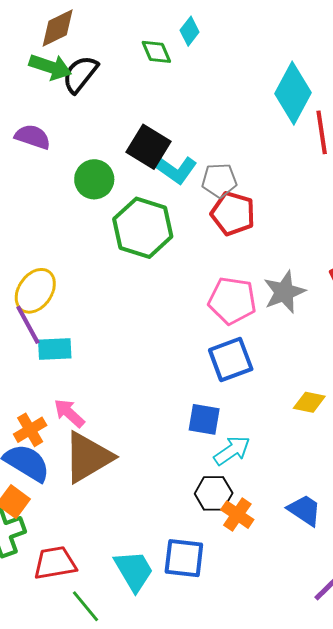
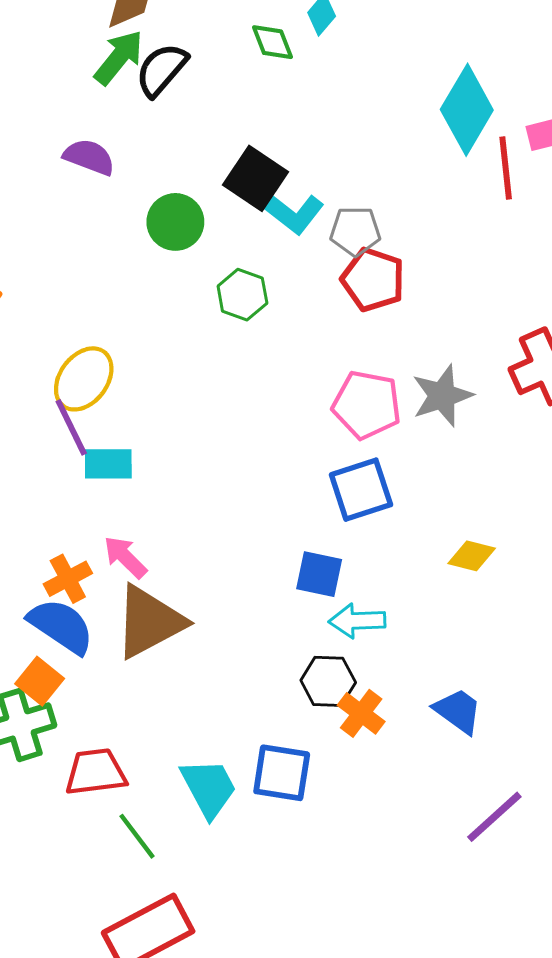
green arrow: (50, 67) -> (119, 57), turned -72
green hexagon: (143, 228) -> (242, 295), size x0.6
cyan arrow: (232, 451) -> (357, 621), turned -150

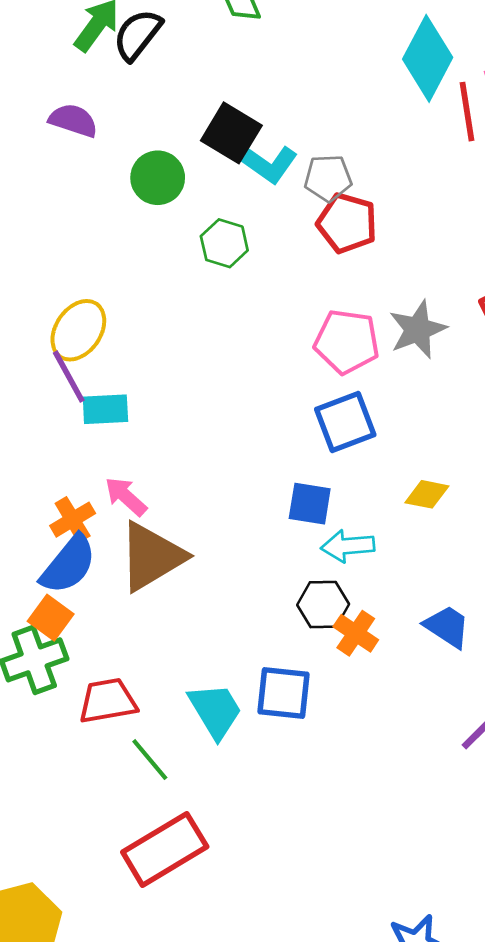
yellow diamond: (472, 556) -> (427, 494), moved
blue semicircle: (61, 626) -> (68, 565), turned 98

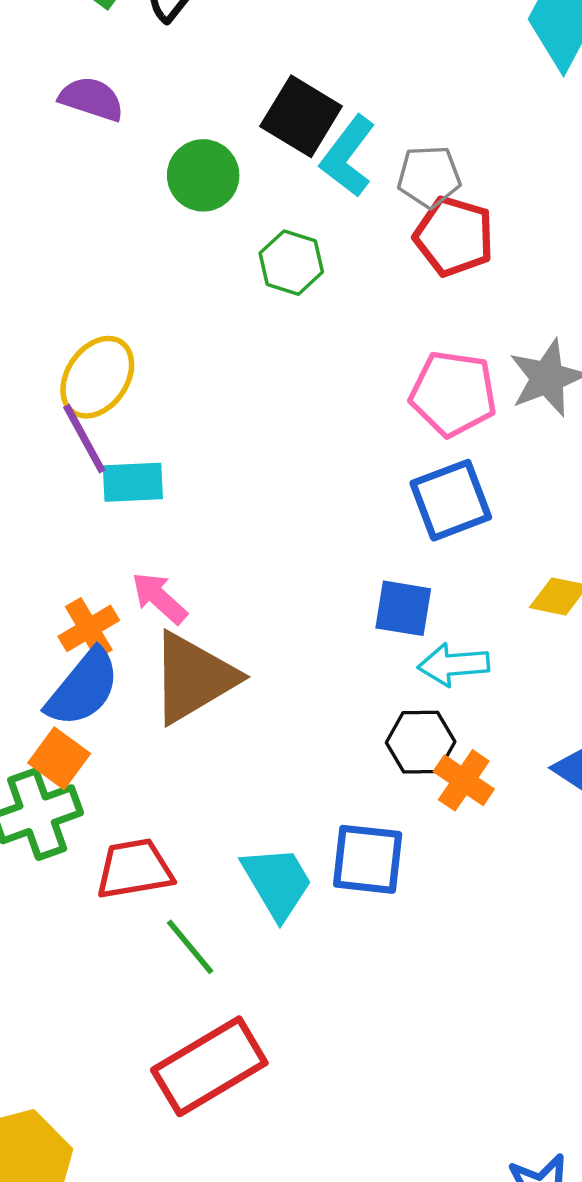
cyan L-shape: (267, 163) -> (348, 156), turned 92

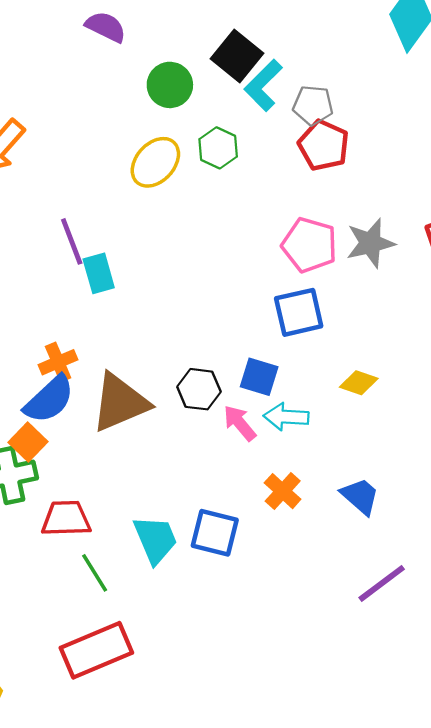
yellow ellipse: (97, 377) -> (155, 162), moved
cyan rectangle: (133, 482) -> (99, 273), turned 69
pink arrow: (159, 598) -> (240, 423), moved
black hexagon: (421, 742) -> (199, 389), moved

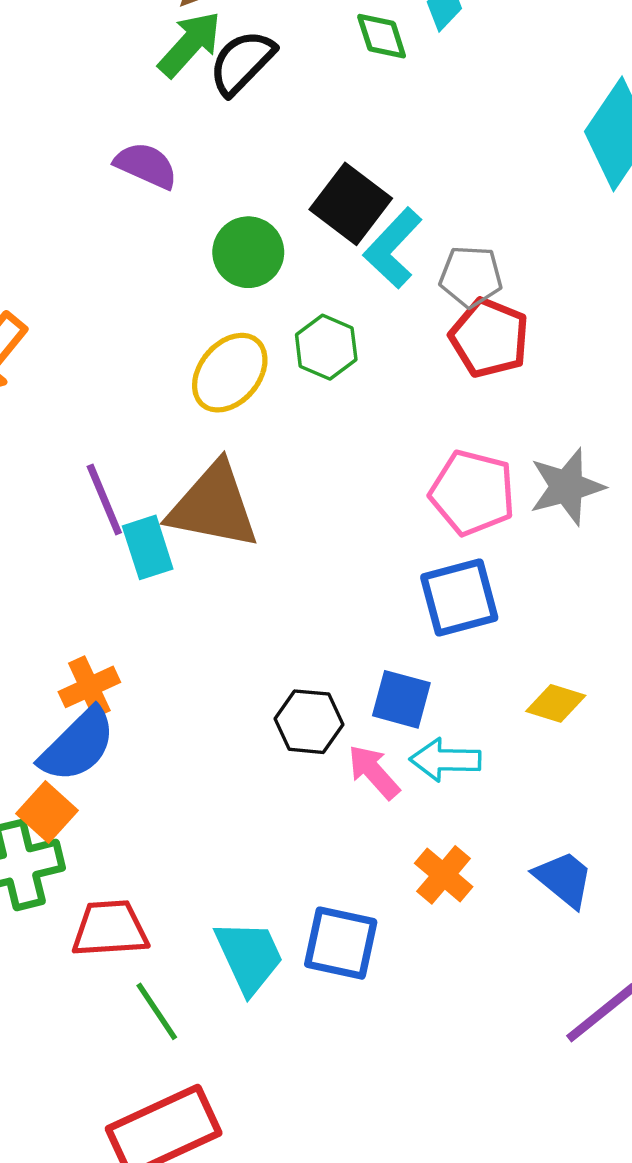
brown triangle: (120, 403) -> (213, 506), moved, turned 36

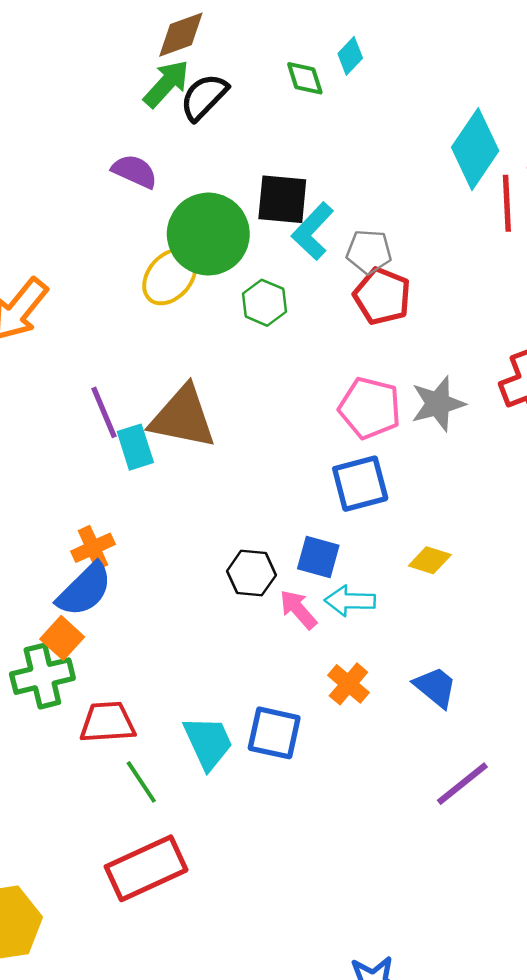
black square: (351, 204) -> (282, 199), turned -32
green circle: (248, 252) -> (208, 234), size x1.6
yellow ellipse: (230, 373) -> (170, 277), moved

